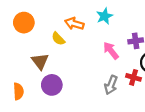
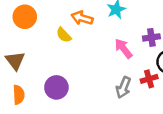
brown triangle: (40, 61) -> (15, 61), moved
red cross: (134, 77) -> (149, 79), turned -32

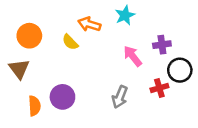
orange circle: (25, 17) -> (29, 36), moved
gray arrow: (123, 87) -> (120, 97), moved
orange semicircle: (19, 95) -> (34, 106), moved

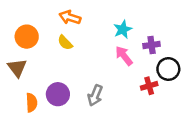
cyan star: (125, 15) -> (123, 29), moved
orange arrow: (89, 24) -> (70, 17), moved
gray arrow: (120, 97) -> (95, 95), moved

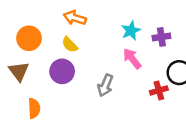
purple cross: (152, 45) -> (161, 37), moved
purple circle: (58, 94) -> (62, 71), moved
gray arrow: (95, 95) -> (105, 85), moved

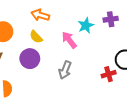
purple cross: (161, 37) -> (111, 19), moved
pink arrow: (132, 59) -> (69, 40), moved

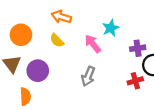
purple cross: (111, 19) -> (138, 48), moved
purple circle: (30, 59) -> (38, 71), moved

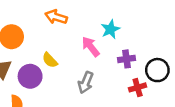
yellow semicircle: (57, 40) -> (50, 60), moved
purple cross: (138, 48) -> (126, 59), moved

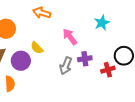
cyan star: (110, 29) -> (102, 23), moved
purple cross: (126, 59) -> (85, 59), moved

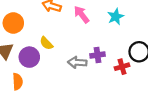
pink arrow: (70, 37) -> (82, 14), moved
gray arrow: (66, 66) -> (77, 62), turned 72

